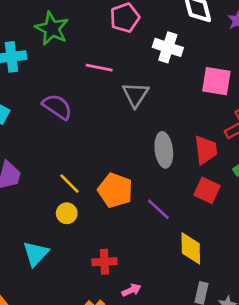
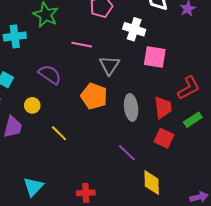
pink square: (216, 81) -> (155, 57), moved
orange pentagon: (115, 190) -> (94, 96), moved
yellow circle: (67, 213) -> (32, 105), moved

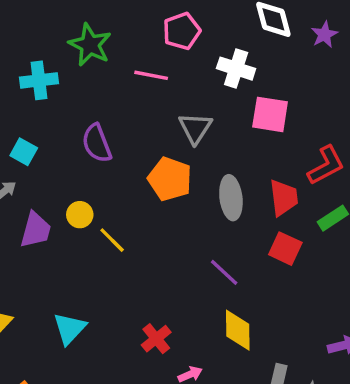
pink line: (82, 45) -> (151, 75), moved
purple semicircle: (50, 75) -> (97, 143), turned -145
yellow circle: (32, 105) -> (80, 215), moved
yellow diamond: (152, 183) -> (238, 330), moved
red cross: (86, 193) -> (156, 339), turned -36

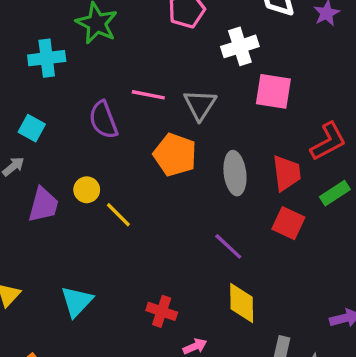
white cross: (236, 69) -> (240, 46), turned -36
pink line: (151, 75) -> (148, 95), moved
red cross: (156, 339) -> (162, 311), turned -32

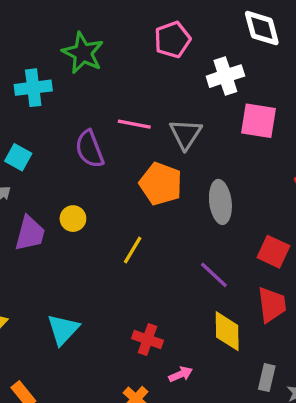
red trapezoid: (287, 173) -> (272, 305), moved
yellow line: (118, 215) -> (133, 250), moved, turned 76

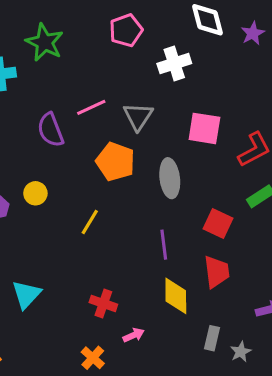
pink square: (259, 121) -> (204, 128), moved
pink line: (134, 124) -> (91, 107), turned -36
purple line: (214, 275) -> (164, 245), turned 40

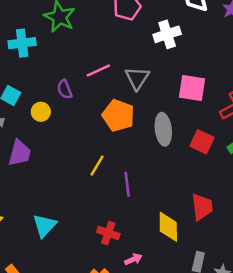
purple semicircle: (51, 130) -> (65, 89), size x0.7
yellow circle: (35, 193) -> (41, 112), moved
red square: (218, 223) -> (202, 142), moved
purple line: (164, 245) -> (127, 184), moved

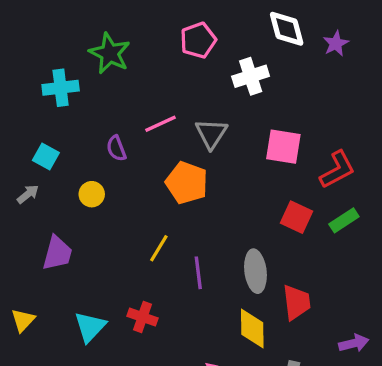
yellow circle: (41, 112) -> (92, 194), moved
gray ellipse: (163, 129) -> (255, 271), moved
purple trapezoid: (20, 153) -> (57, 253), moved
red cross: (108, 233) -> (142, 317), moved

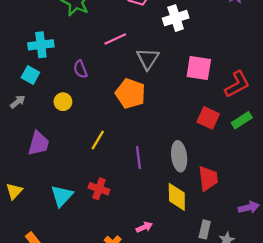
cyan cross: (61, 88) -> (41, 45), moved
pink line: (161, 124) -> (115, 39), moved
yellow line: (159, 248) -> (98, 140), moved

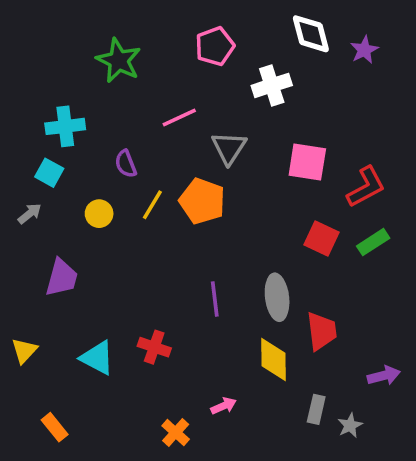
yellow line: (98, 140) -> (152, 205), moved
cyan triangle: (62, 196) -> (97, 358), turned -45

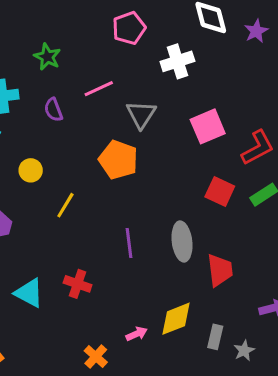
green star: (119, 61) -> (47, 57), moved, size x0.7
pink square: (307, 162) -> (208, 126), turned -32
purple semicircle: (126, 164) -> (53, 110), moved
yellow line: (152, 205) -> (65, 205), moved
yellow diamond: (273, 360) -> (176, 319), moved, turned 69

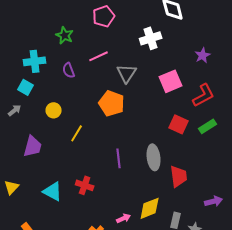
pink pentagon: (129, 28) -> (104, 16), moved
purple star: (256, 31) -> (203, 55), moved

